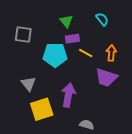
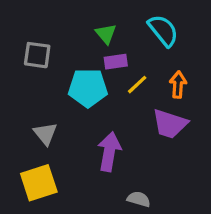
cyan semicircle: (102, 19) -> (163, 31), size x1.5
yellow line: (86, 53) -> (137, 85), turned -72
yellow square: (42, 109) -> (39, 183), moved

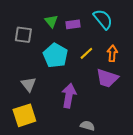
green triangle: (106, 34) -> (51, 21), moved
purple rectangle: (116, 62) -> (73, 24), moved
cyan pentagon: (88, 88) -> (55, 55), turned 30

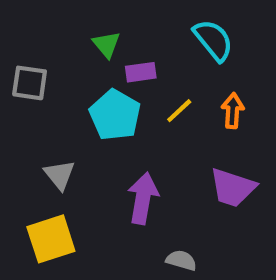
purple rectangle: (73, 24) -> (141, 72), moved
gray square: (23, 35) -> (30, 83), moved
purple trapezoid: (107, 78) -> (233, 188), moved

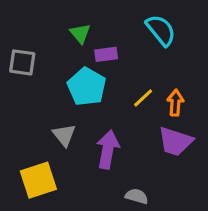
yellow line: (179, 111) -> (143, 98), moved
orange arrow: (233, 111) -> (175, 103), moved
gray triangle: (60, 175) -> (64, 135), moved

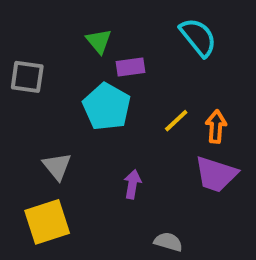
gray triangle: (64, 135) -> (57, 166), moved
purple arrow: (108, 149) -> (133, 184), size x0.6

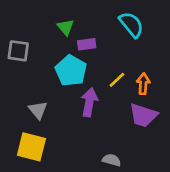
purple arrow: (133, 184) -> (89, 102), moved, size x1.5
yellow square: (47, 222) -> (31, 147), turned 32

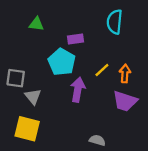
cyan semicircle: (131, 25) -> (115, 22), turned -135
green triangle: (66, 27) -> (36, 24), moved, turned -42
gray square: (18, 51) -> (16, 78), moved

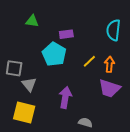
cyan semicircle: (115, 22) -> (113, 30), moved
purple arrow: (78, 90) -> (65, 97), moved

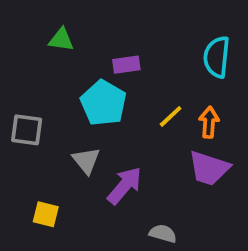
gray triangle: (29, 84) -> (86, 161), moved
purple arrow: (65, 97) -> (125, 186), turned 30
yellow square: (24, 112) -> (46, 214), size x0.6

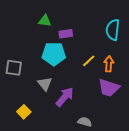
green triangle: (61, 40) -> (45, 21), moved
cyan pentagon: (103, 103) -> (54, 54), turned -30
yellow square: (46, 214) -> (24, 112), turned 32

